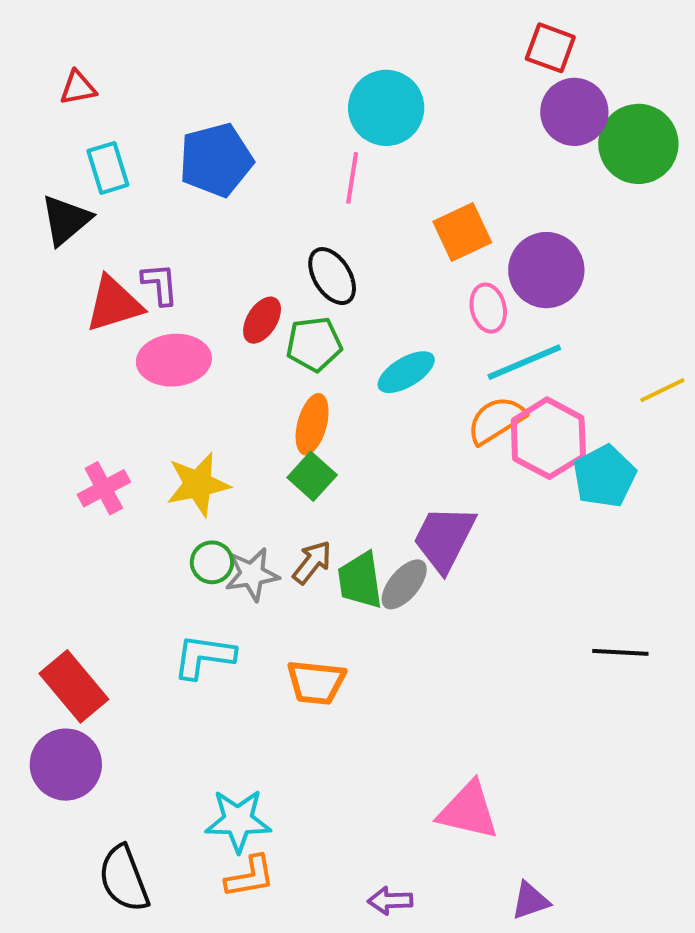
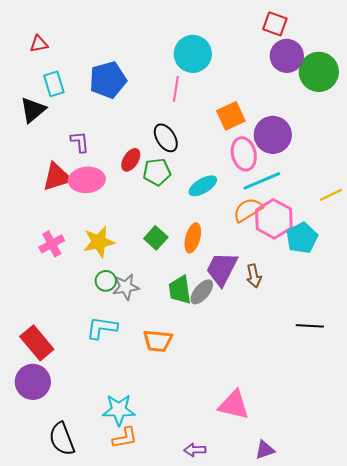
red triangle: (114, 304) -> (57, 177), moved
pink ellipse: (488, 308) -> (244, 154), size x1.4
orange ellipse: (312, 424) -> (193, 238), moved
brown arrow: (312, 562) -> (254, 276), moved, turned 130

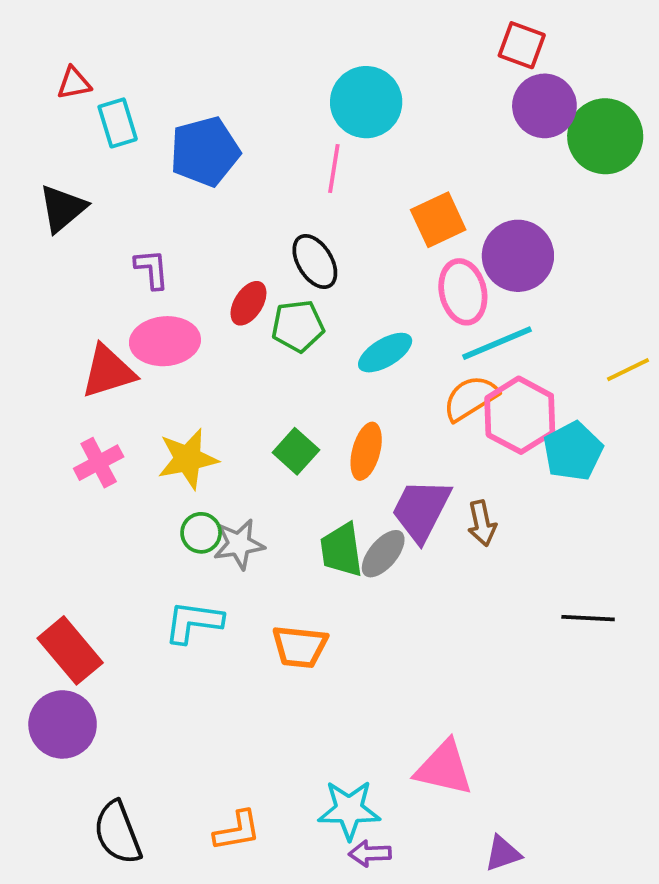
cyan rectangle: (54, 84) -> (118, 123), moved
red triangle: (57, 177) -> (108, 372), moved
cyan star: (119, 410) -> (349, 810), moved

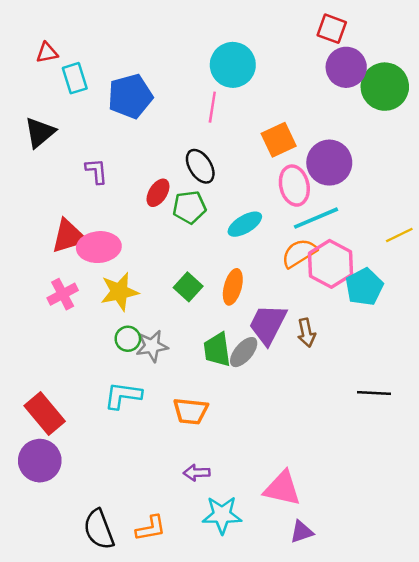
pink ellipse: (165, 341) -> (99, 247), moved
black semicircle: (118, 833) -> (99, 529), moved
purple arrow: (370, 853) -> (197, 473), moved
purple triangle: (503, 853) -> (302, 532), moved

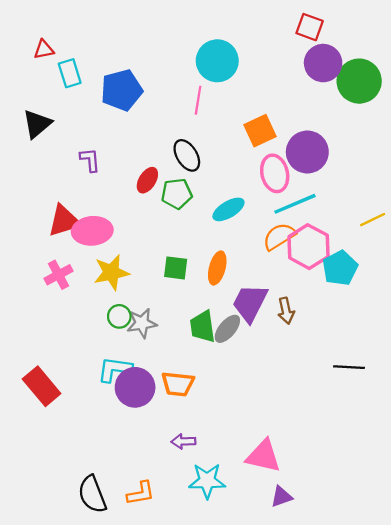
green square: (188, 287) -> (176, 268), turned -35
purple circle: (40, 461) -> (135, 387), moved

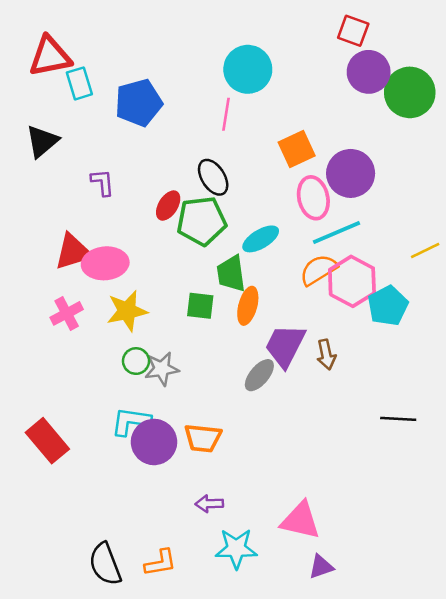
red triangle: (44, 50) -> (50, 56), size x1.8
green pentagon: (177, 194) -> (202, 221), size x1.4
green trapezoid: (203, 327) -> (231, 274), moved

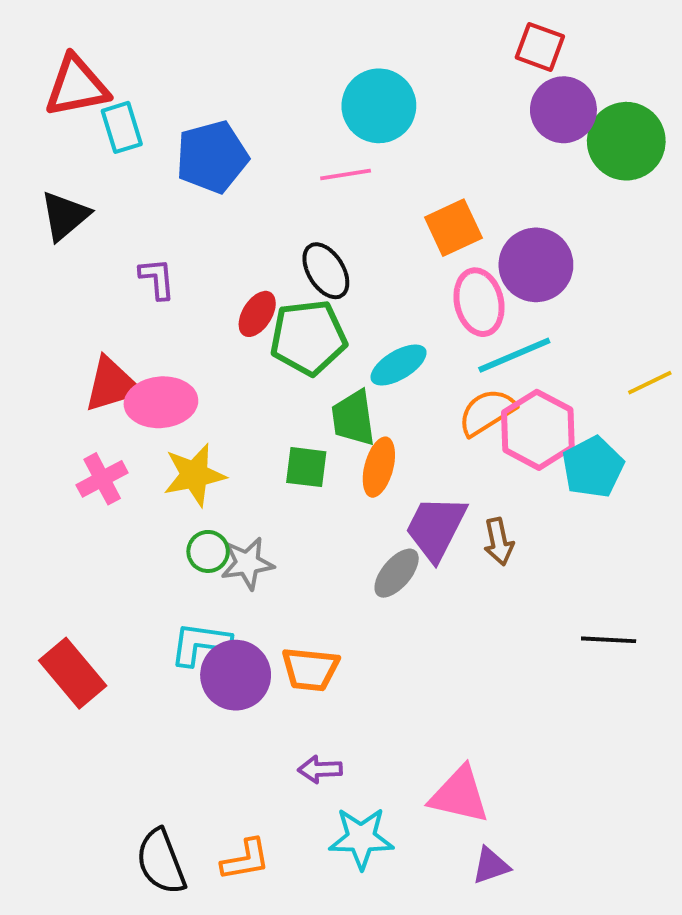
pink line: (226, 114) -> (346, 175), turned 72

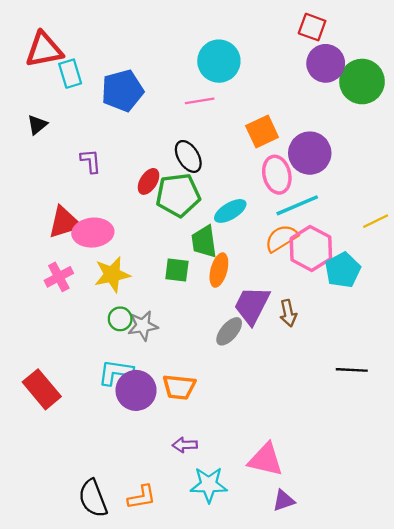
black triangle: (65, 216) -> (37, 125), size x0.7

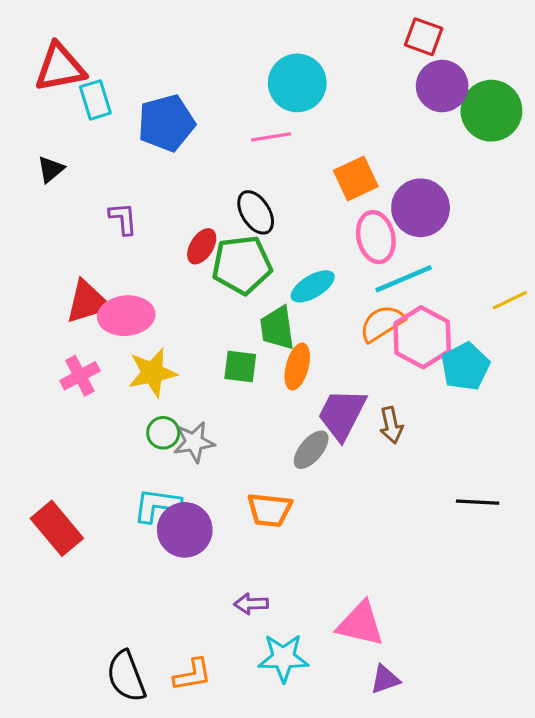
orange trapezoid: (179, 387) -> (270, 510), moved

